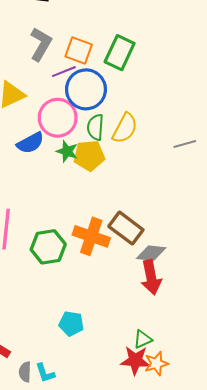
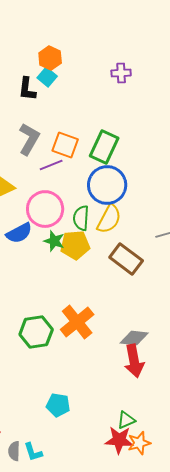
blue circle: (86, 89) -> (107, 185), moved
brown rectangle: (126, 228) -> (126, 259), moved
orange cross: (91, 236) -> (77, 322), turned 32

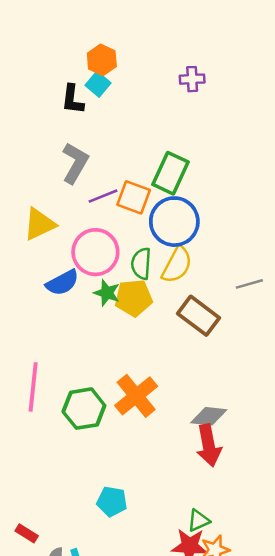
orange square: (65, 145) -> (134, 197), moved

